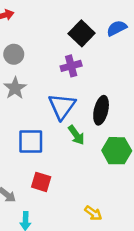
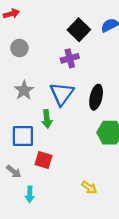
gray star: (15, 88) -> (24, 90), moved
green arrow: (76, 135) -> (47, 119), moved, turned 30
blue square: (31, 142) -> (23, 136), moved

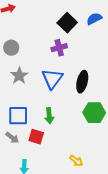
gray circle: (19, 48) -> (11, 48), moved
green arrow: (47, 119) -> (49, 116), moved
gray arrow: (14, 172) -> (12, 138), moved

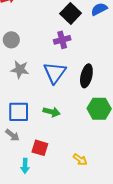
gray star: (19, 76) -> (20, 69), turned -30
green arrow: (49, 116) -> (52, 112), turned -70
red square: (36, 137) -> (40, 148), moved

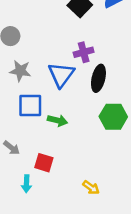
purple cross: (62, 40) -> (84, 52), moved
blue square: (19, 112) -> (30, 106), moved
yellow arrow: (80, 159) -> (91, 187), moved

